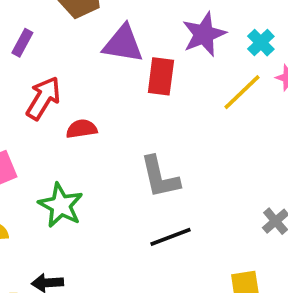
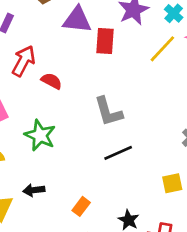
red semicircle: (82, 129) -> (52, 81), turned 40

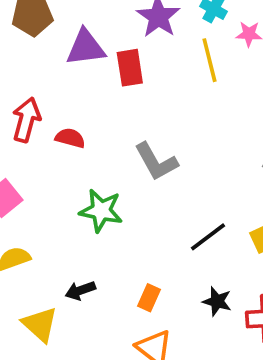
yellow line: (162, 49) -> (209, 60), turned -44
green star: (40, 135) -> (101, 211), moved
black line: (118, 153) -> (208, 237), moved

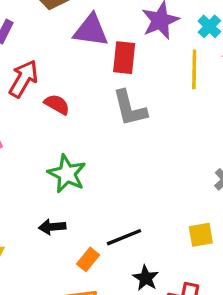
gray L-shape: (156, 162) -> (130, 108), moved
black line: (208, 237) -> (124, 237), moved
black arrow: (80, 291) -> (52, 227), moved

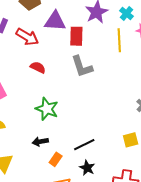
red arrow: (24, 79) -> (27, 37), moved, turned 95
orange rectangle: (88, 259) -> (56, 159), moved
black star: (146, 278) -> (87, 168), moved

